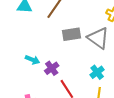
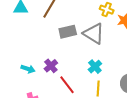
cyan arrow: (32, 60) -> (28, 69), moved

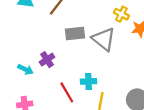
purple cross: (51, 66) -> (47, 60), moved
cyan cross: (95, 67) -> (88, 81), moved, turned 32

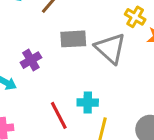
purple cross: (47, 60) -> (31, 60), moved

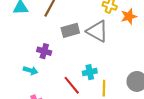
purple cross: (31, 60) -> (44, 51), turned -32

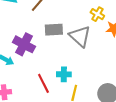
purple cross: (44, 51) -> (24, 44), size x1.5

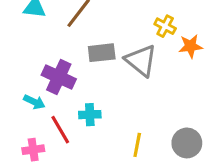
cyan cross: (64, 74) -> (90, 115), moved
red line: (43, 83) -> (60, 130), moved

